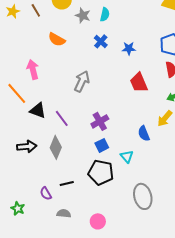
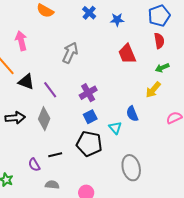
blue semicircle: (144, 133) -> (132, 114), moved

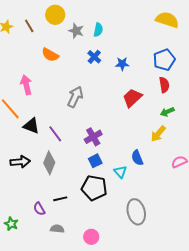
red trapezoid: (127, 54) -> (132, 98), turned 70

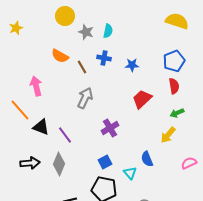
brown line: (29, 26) -> (82, 67), moved
blue cross: (94, 57) -> (104, 58), turned -32
purple cross: (93, 137) -> (110, 128), moved

